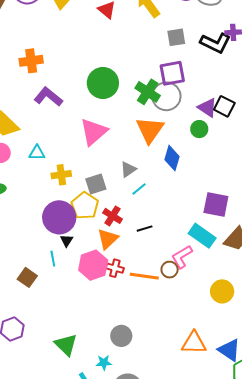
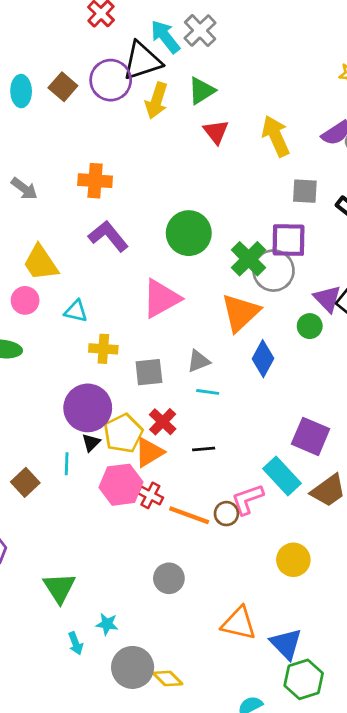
cyan line: (139, 189) -> (208, 392), turned 35
yellow pentagon: (85, 206) -> (123, 433), moved
gray circle: (121, 336) -> (169, 578), moved

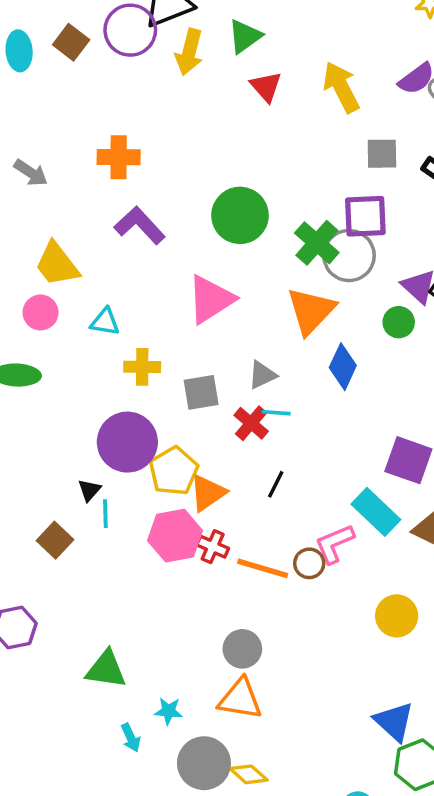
red cross: (163, 422) -> (251, 423), moved
black triangle: (91, 443) -> (89, 490), moved
black line: (204, 449) -> (276, 484), turned -55
green triangle: (59, 588) -> (106, 669), turned -45
orange triangle: (239, 623) -> (240, 699), moved

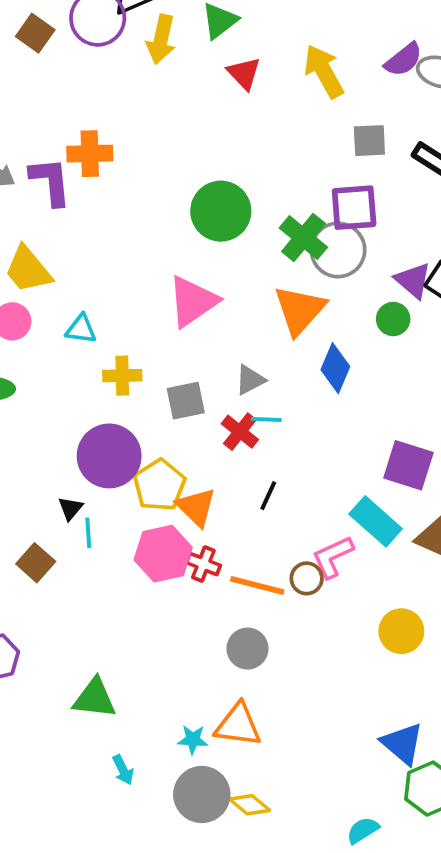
purple L-shape: (140, 225) -> (50, 181), moved, turned 39
orange triangle: (208, 493) -> (196, 507), turned -39
gray circle: (242, 649) -> (247, 649), moved
cyan star: (168, 711) -> (193, 740), moved

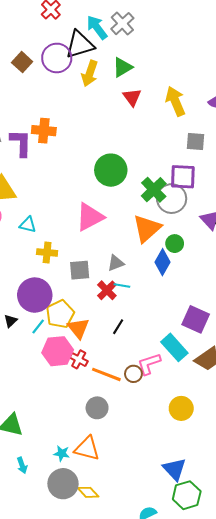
green circle: (393, 319) -> (175, 244), moved
cyan line: (88, 533) -> (38, 327), moved, turned 35

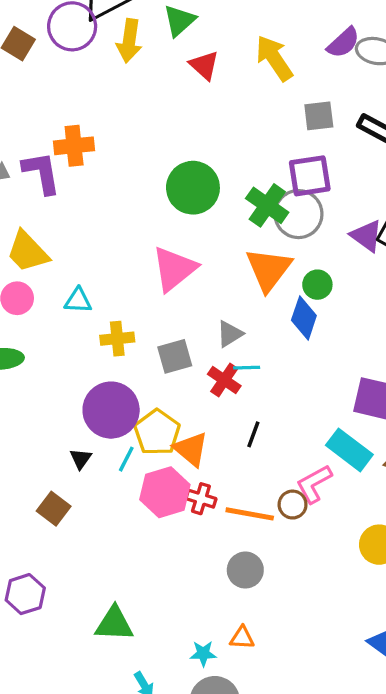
orange triangle: (87, 449) -> (242, 638), size x0.6

